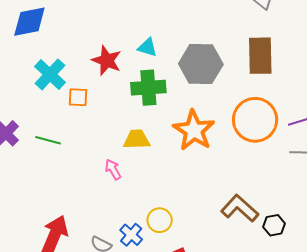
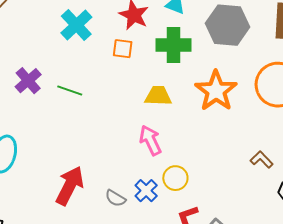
orange square: (78, 97) -> (123, 49), moved
pink arrow: (113, 169) -> (150, 140), moved, size x1.4
brown L-shape: (240, 208) -> (262, 160), moved, size x0.6

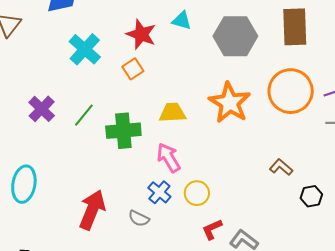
green cross: (173, 45) -> (123, 131), moved
orange square: (123, 49) -> (133, 69), turned -35
green line: (70, 90) -> (84, 115), turned -65
blue cross: (146, 191) -> (159, 192), moved

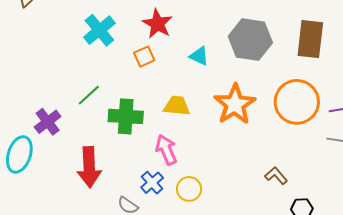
cyan triangle: (182, 21) -> (199, 56), moved
purple cross: (42, 109) -> (48, 122), moved
red arrow: (92, 210) -> (89, 167), moved, turned 147

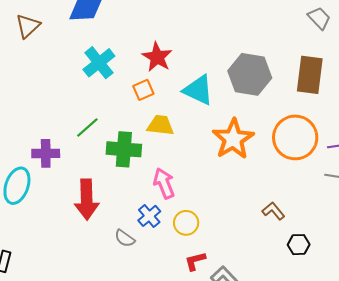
cyan triangle: (199, 56) -> (198, 90), size x1.6
yellow trapezoid: (177, 106) -> (160, 125), moved
purple cross: (48, 122) -> (46, 153), turned 36

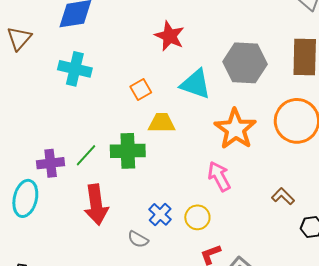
red star: (157, 57) -> (170, 36), moved
cyan cross: (99, 63) -> (75, 69), moved, turned -32
green line: (87, 127) -> (86, 155), moved
pink arrow: (164, 183) -> (219, 176), moved

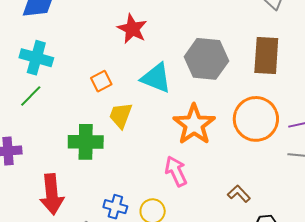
yellow trapezoid: (162, 123) -> (121, 115), turned -72
green line: (86, 155) -> (31, 96), moved
blue cross: (160, 214) -> (115, 207), turned -30

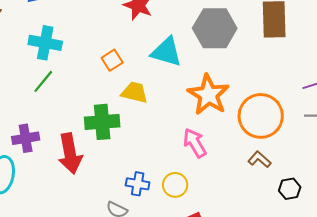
yellow trapezoid: (121, 115) -> (134, 92), turned 88
orange circle: (256, 119) -> (261, 116), moved
red arrow: (52, 194) -> (70, 154), moved

